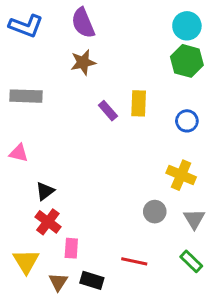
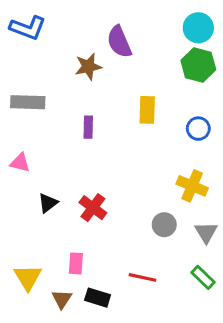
purple semicircle: (83, 23) -> (119, 42), moved
purple rectangle: (108, 111) -> (88, 127), moved, turned 42
red cross: (48, 222) -> (93, 208), moved

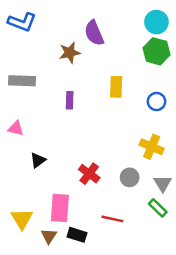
red cross: (93, 208) -> (89, 174), moved
pink rectangle: (76, 263) -> (60, 208), size x1.6
green rectangle: (203, 277) -> (158, 208), moved

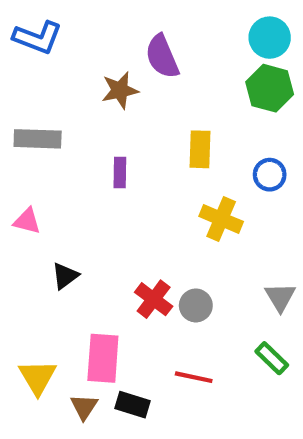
yellow cross: (152, 147) -> (221, 219), moved
gray circle: (130, 177) -> (196, 305), moved
gray triangle: (163, 183) -> (280, 297), moved

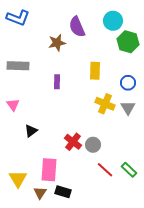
cyan circle: (270, 38) -> (113, 21), moved
pink triangle: (27, 221) -> (13, 105), turned 40
gray triangle: (280, 297) -> (128, 108), moved
red line: (194, 377) -> (105, 170), moved, turned 30

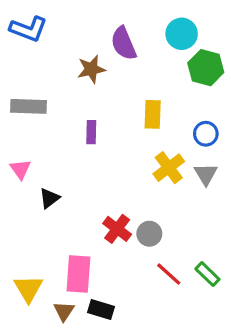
yellow cross: (105, 104) -> (169, 168), turned 30
black triangle: (31, 131) -> (49, 198), moved

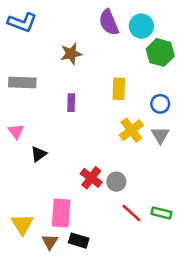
purple semicircle: (124, 43) -> (109, 22), moved
green rectangle: (207, 274) -> (161, 213), turned -30

